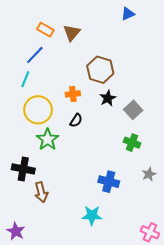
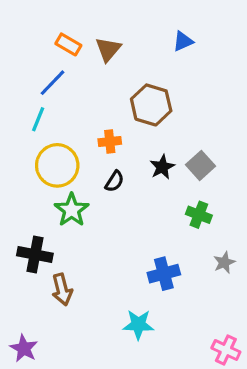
blue triangle: (128, 14) -> (183, 41), moved
black star: (108, 98) -> (162, 167), moved
blue cross: (109, 182) -> (164, 274), turned -30

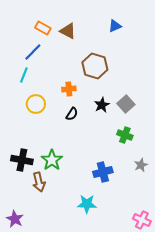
brown triangle: (108, 49) -> (68, 31), turned -42
yellow circle: (57, 165) -> (36, 104), size x0.7
green star: (72, 210) -> (52, 160), moved

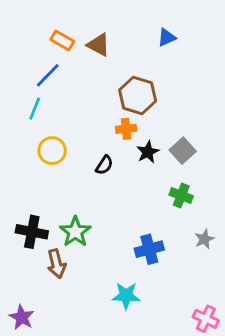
orange cross: (69, 89) -> (126, 129), moved

